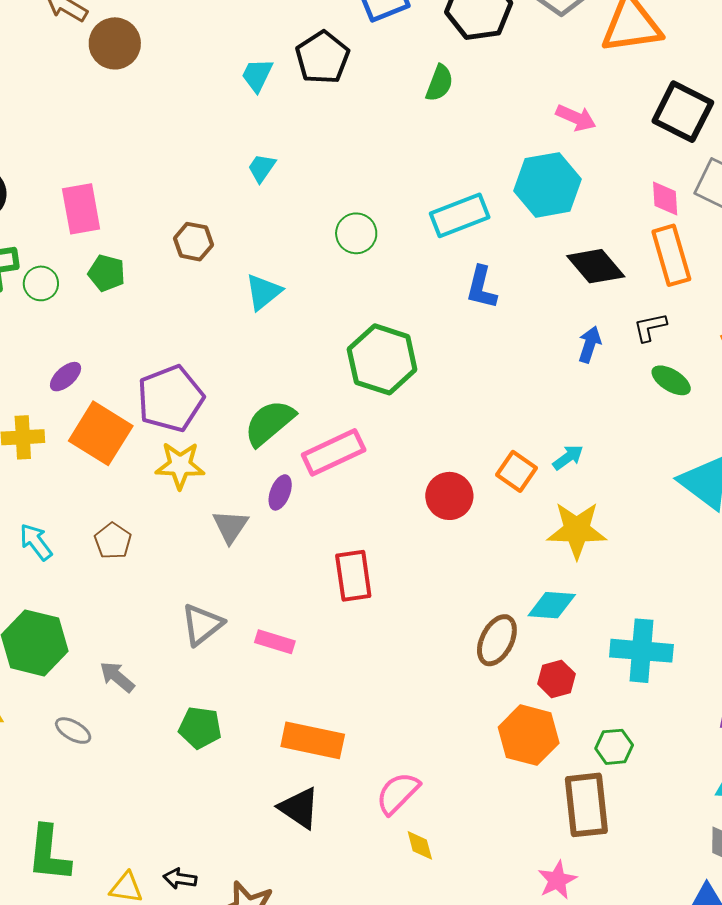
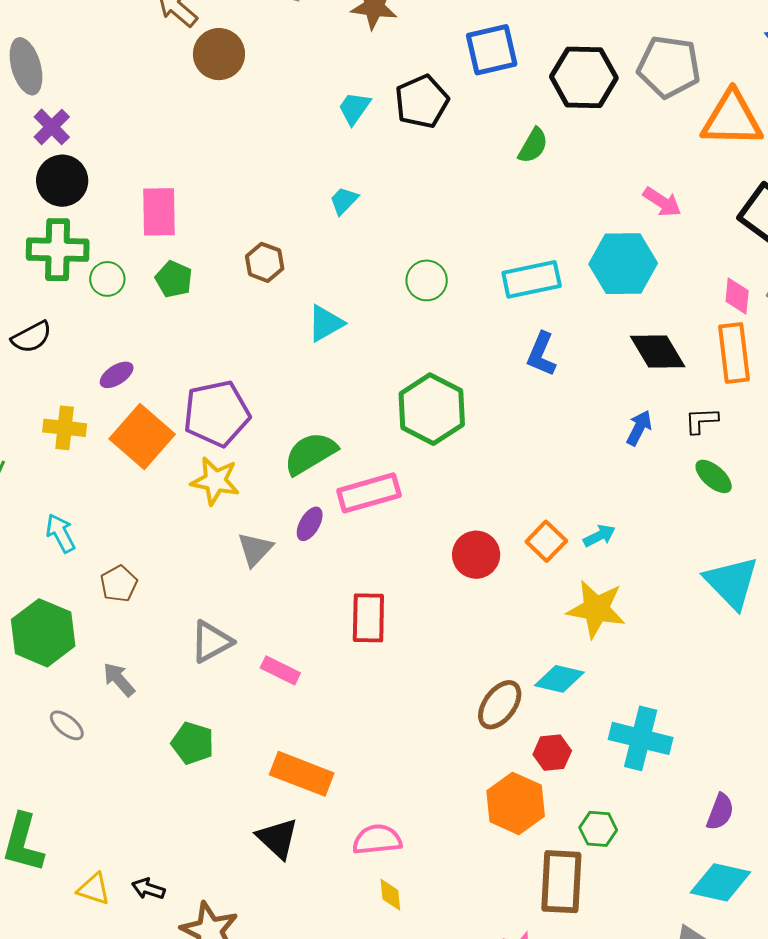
brown pentagon: (113, 541) -> (119, 584), moved
pink semicircle: (398, 793) -> (377, 840), turned 30

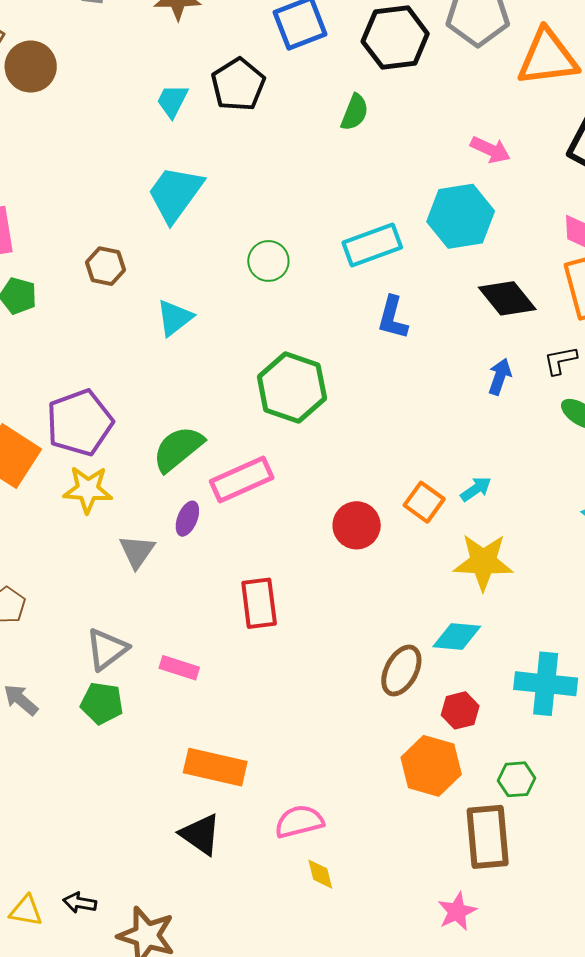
cyan trapezoid: (344, 201) -> (175, 194), size x2.0
green pentagon: (193, 743) -> (102, 703), moved

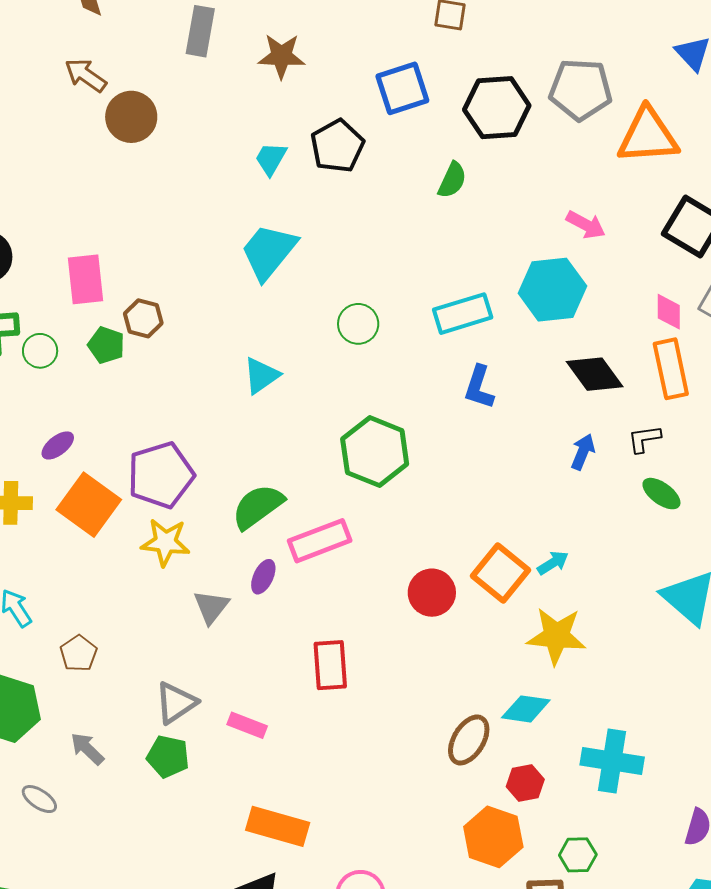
brown hexagon: (106, 266) -> (143, 318), moved
orange square: (424, 502) -> (501, 573), size x1.4

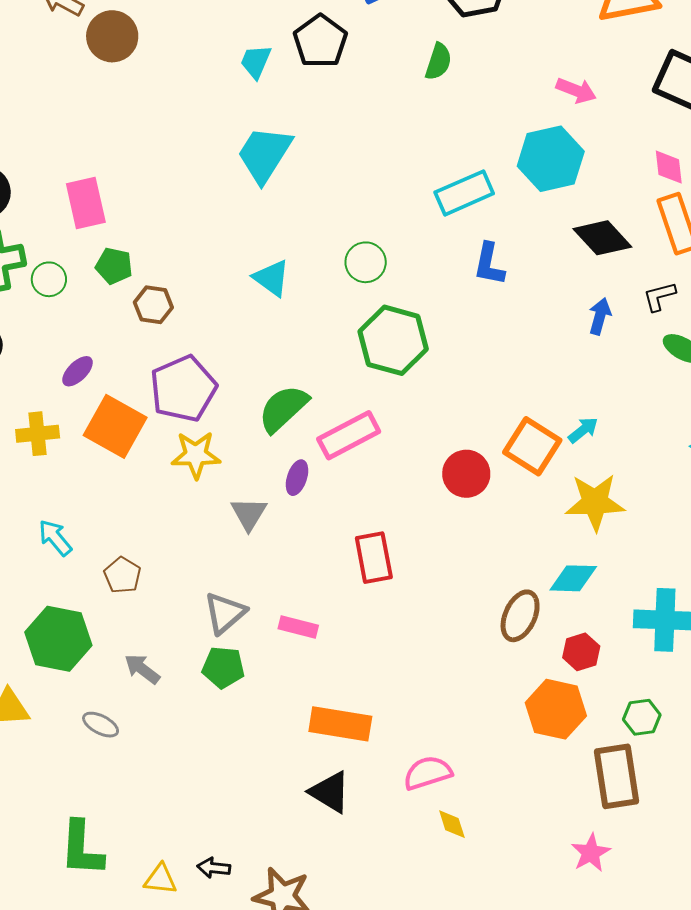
brown hexagon: (143, 318) -> (153, 305), moved
green circle: (358, 324) -> (366, 262), moved
cyan triangle: (261, 376) -> (272, 278), turned -42

